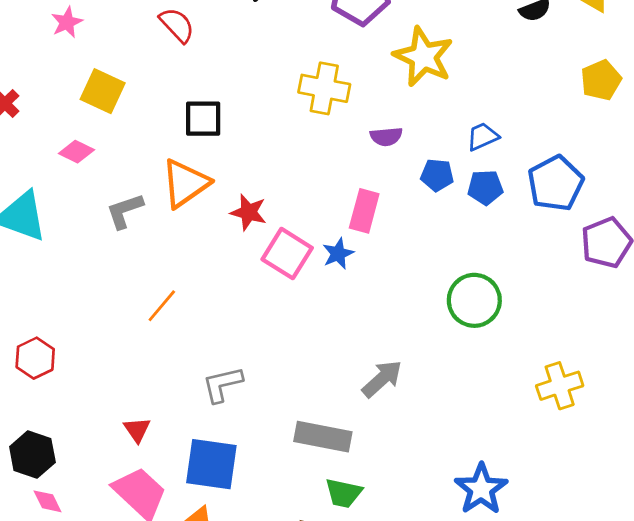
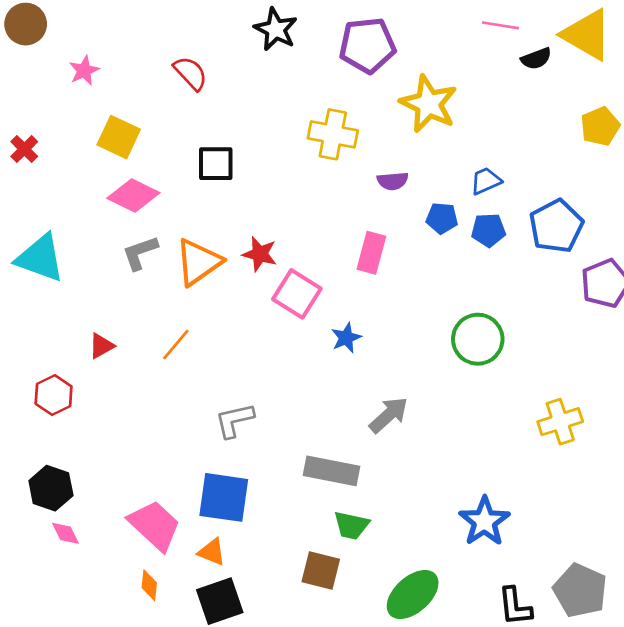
pink diamond: (76, 152) -> (133, 196), moved, size x1.5
orange triangle: (185, 183) -> (199, 262), moved
blue star: (338, 254) -> (346, 338), moved
red triangle: (137, 430) -> (101, 346), moved, turned 36

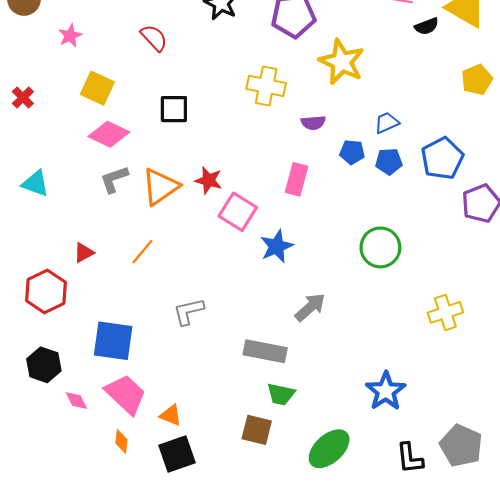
cyan triangle: (40, 258) -> (35, 183), size x0.7
blue star: (346, 338) -> (277, 246), size x1.4
red hexagon: (54, 395) -> (46, 291), size x1.4
blue square: (224, 497) -> (113, 341), moved
pink diamond: (66, 533) -> (76, 401), moved

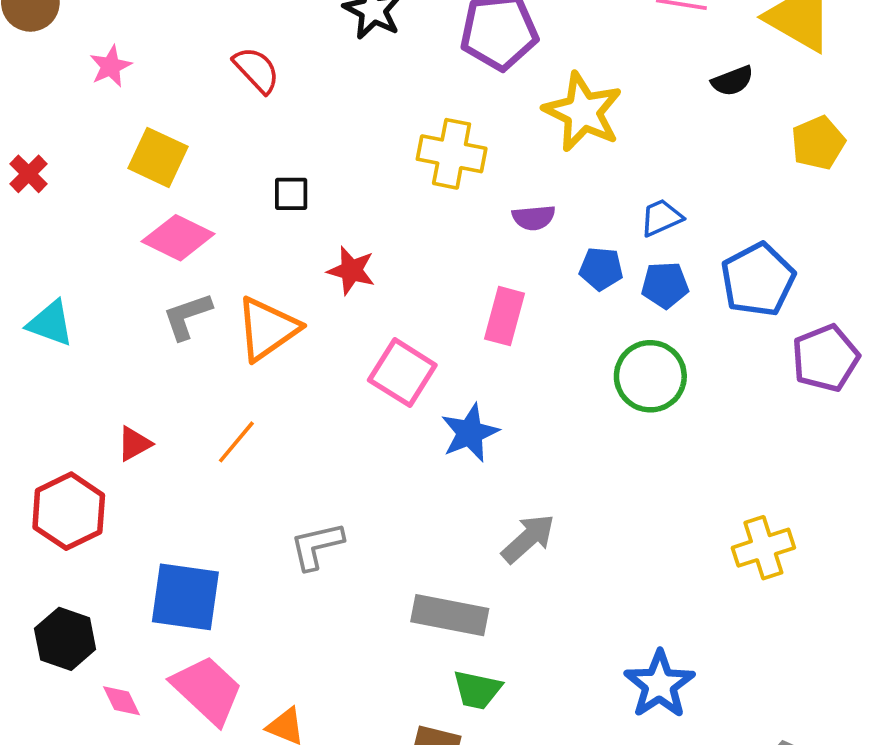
black semicircle: (427, 26) -> (732, 81), moved
black square: (174, 109) -> (291, 194), size x0.7
red star: (208, 180) -> (351, 270), moved
green circle: (380, 247) -> (650, 376), moved

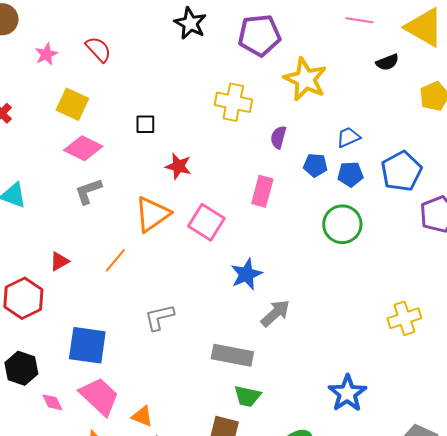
red semicircle: (256, 70) -> (98, 49), moved
purple semicircle: (534, 218) -> (278, 137), turned 110
orange triangle: (267, 329) -> (152, 214), moved
blue star: (470, 433) -> (246, 274), moved

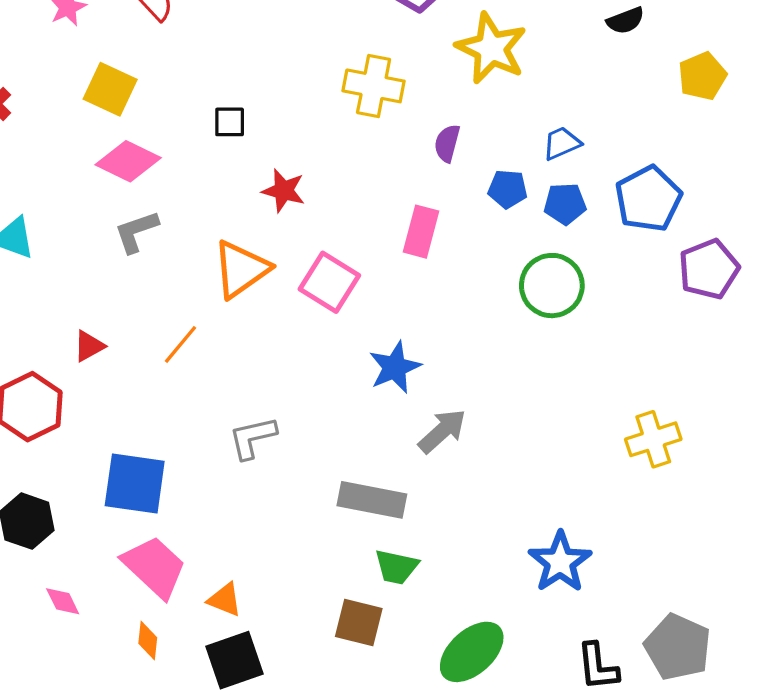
pink diamond: (52, 402) -> (63, 601), moved

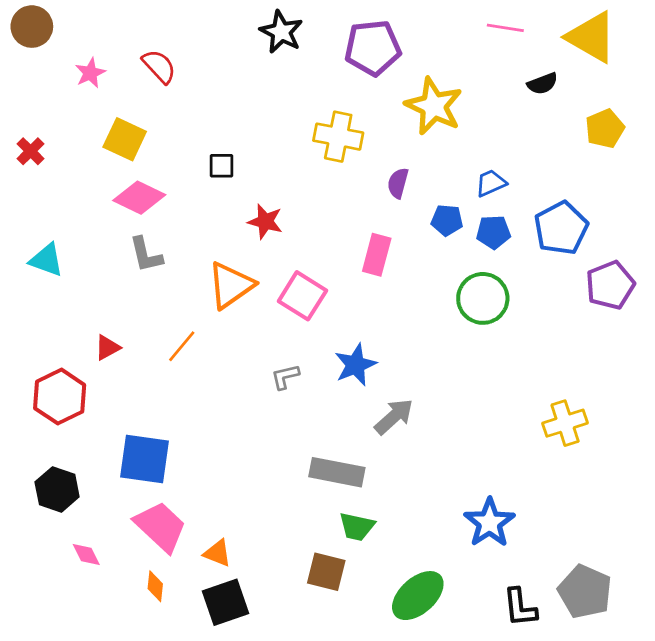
gray L-shape: (136, 232) -> (146, 255), turned -84
gray L-shape: (252, 438) -> (285, 377), moved, size x0.7

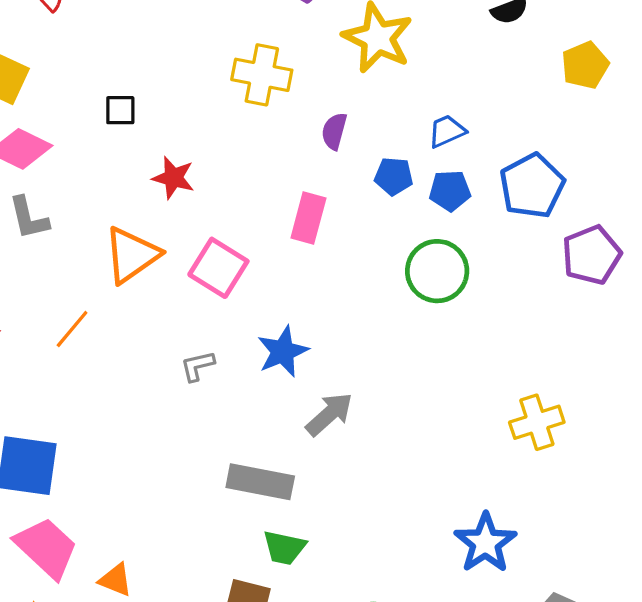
blue star: (489, 523) -> (485, 543), moved

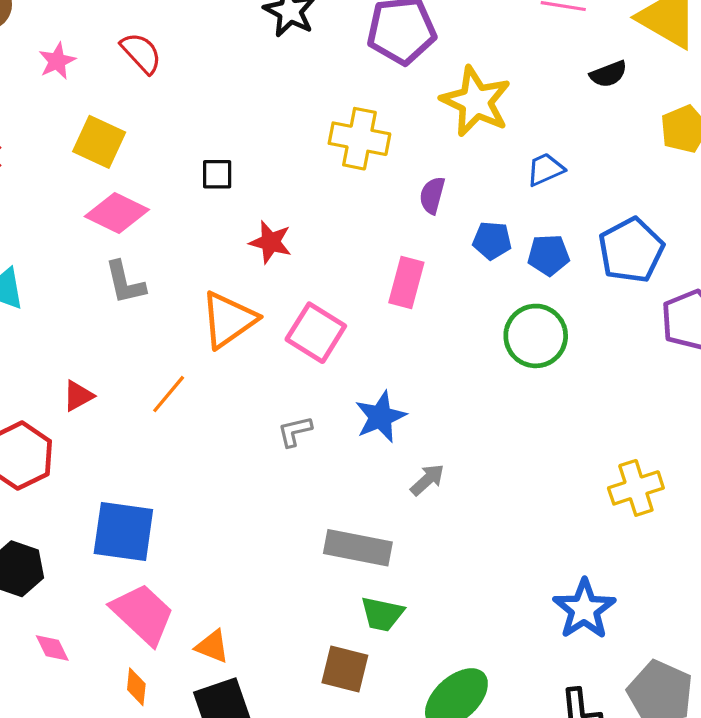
blue trapezoid: (447, 131) -> (545, 169), moved
gray arrow: (329, 414) -> (427, 480), size x0.7

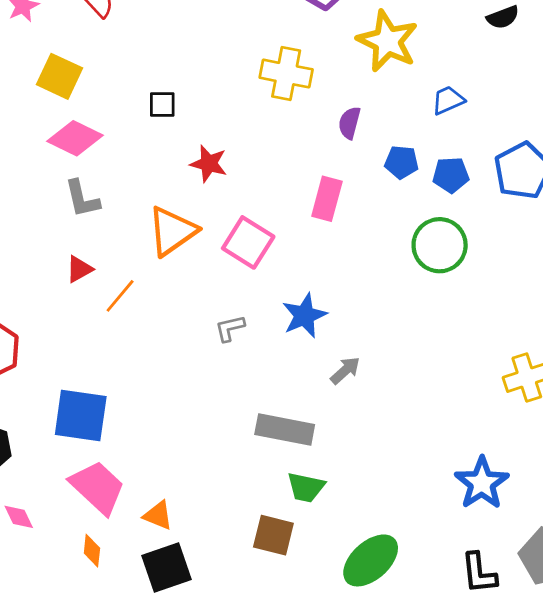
red triangle: (78, 396) -> (79, 269), moved

